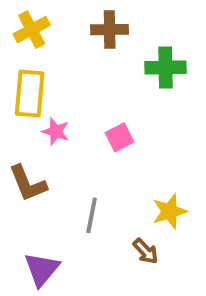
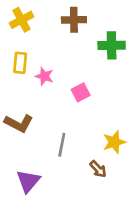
yellow rectangle: (30, 93) -> (20, 63), size x0.7
pink star: (56, 131) -> (44, 76), moved
brown L-shape: (28, 183) -> (19, 123), turned -40

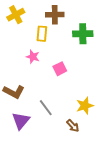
yellow rectangle: (20, 63) -> (42, 34), moved
gray line: (62, 145) -> (46, 108), turned -48
purple triangle: (28, 181) -> (21, 121), moved

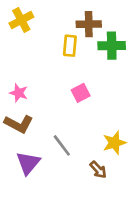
brown cross: (55, 15) -> (89, 24), moved
yellow rectangle: (42, 34) -> (70, 46), moved
pink star: (33, 57) -> (19, 93), moved

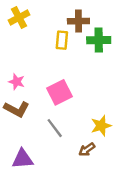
pink square: (81, 93) -> (59, 92), moved, size x1.5
purple triangle: (28, 163) -> (23, 159), moved, turned 45
brown arrow: (98, 170) -> (87, 149), turned 98

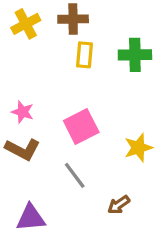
brown cross: (78, 21) -> (73, 19), moved
yellow star: (101, 126) -> (138, 148), moved

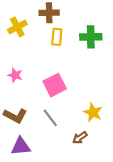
yellow cross: (26, 24) -> (17, 27), moved
yellow star: (138, 148) -> (93, 112), moved, turned -30
brown L-shape: (23, 149) -> (15, 116), moved

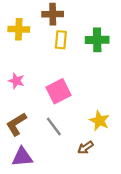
yellow cross: (17, 27) -> (19, 29), turned 30
brown L-shape: (15, 116) -> (16, 124), turned 120

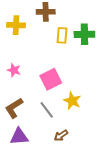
yellow rectangle: (61, 40) -> (62, 35), moved
yellow star: (99, 121) -> (72, 101), moved
brown arrow: (85, 148) -> (61, 135), moved

